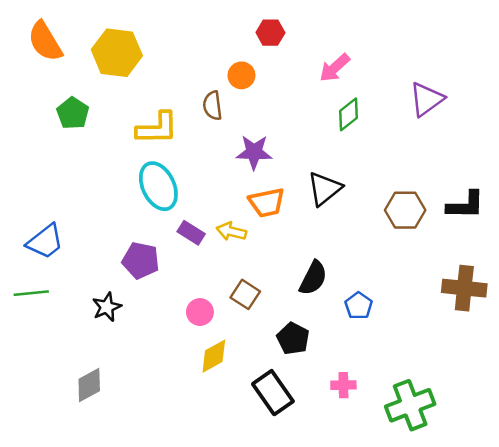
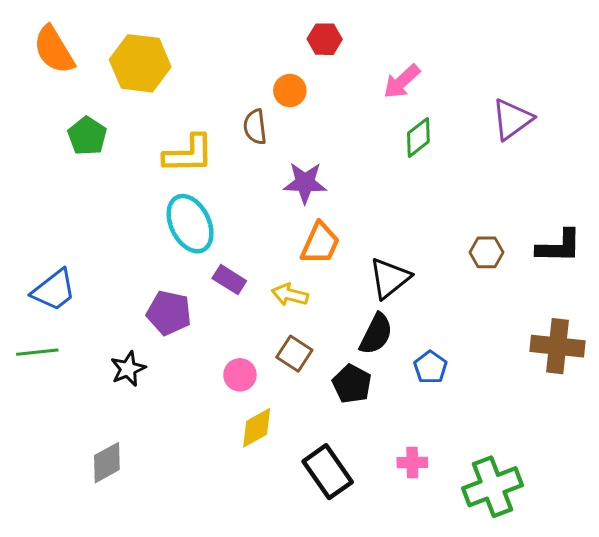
black triangle: (325, 189) -> (390, 278), moved
orange trapezoid: (267, 203) -> (320, 243), turned -54
brown hexagon: (405, 210) -> (486, 252), size x0.7
yellow arrow: (231, 231) -> (290, 295), moved
black pentagon: (293, 338) -> (352, 384), moved

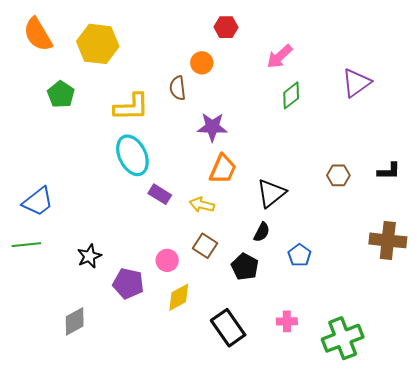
black L-shape: (559, 246) -> (389, 171), size x0.7
purple pentagon: (169, 313) -> (128, 284), moved
black semicircle: (376, 334) -> (262, 232), size x0.7

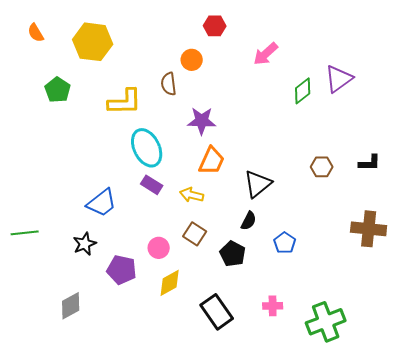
orange semicircle: (38, 34) -> (36, 33), size x0.6
green diamond: (291, 95) -> (303, 91), moved
cyan ellipse: (132, 155) -> (147, 148), moved
blue trapezoid: (38, 202) -> (102, 203), moved

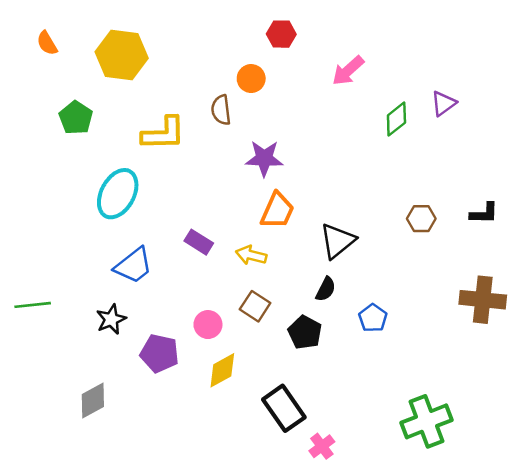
purple triangle: (339, 79) -> (444, 103), size x0.7
cyan ellipse: (147, 148) -> (118, 194), moved, turned 54
pink cross: (273, 306) -> (322, 446), moved, turned -36

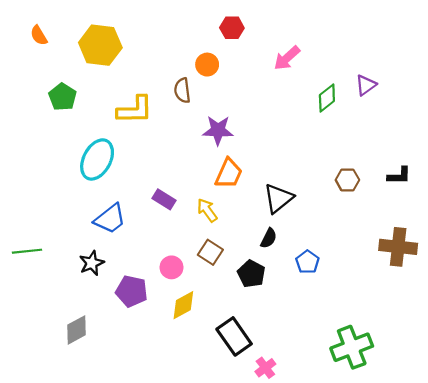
yellow arrow: (251, 255) -> (207, 210), turned 40

